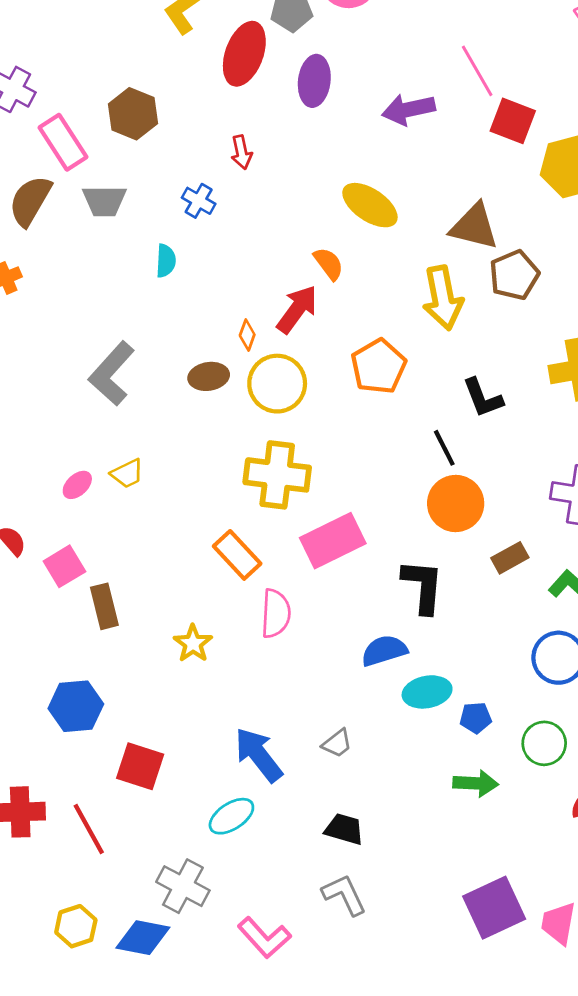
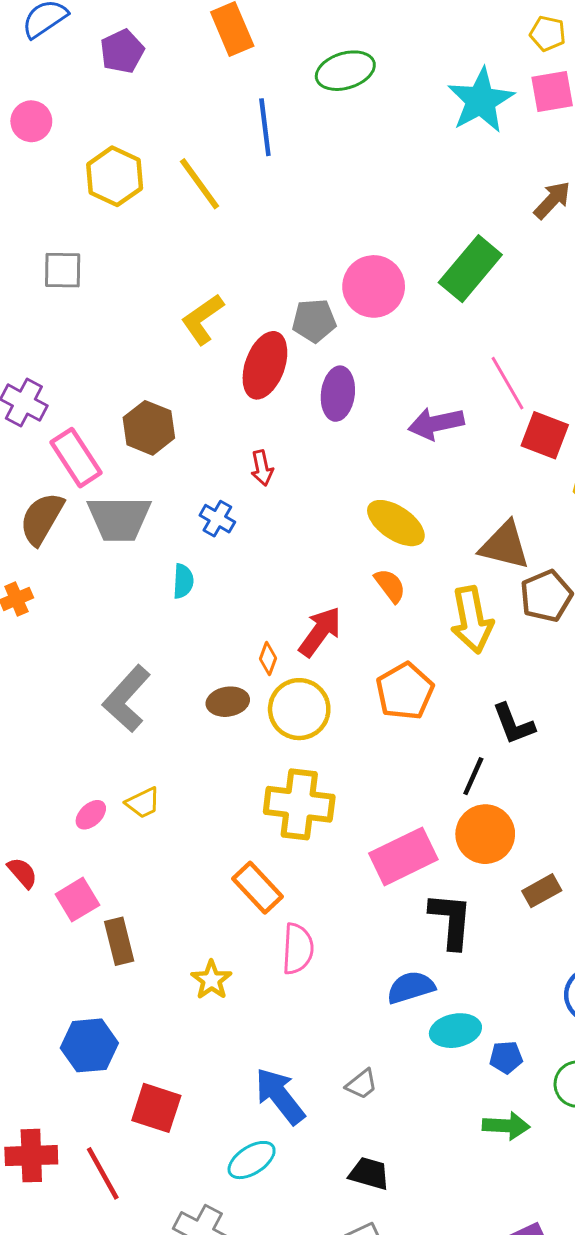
gray trapezoid: (104, 201) -> (119, 519), size x1.4
orange semicircle: (329, 264) -> (390, 586), moved
black line: (444, 448) -> (473, 776), turned 51
pink rectangle: (333, 541) -> (403, 856), moved

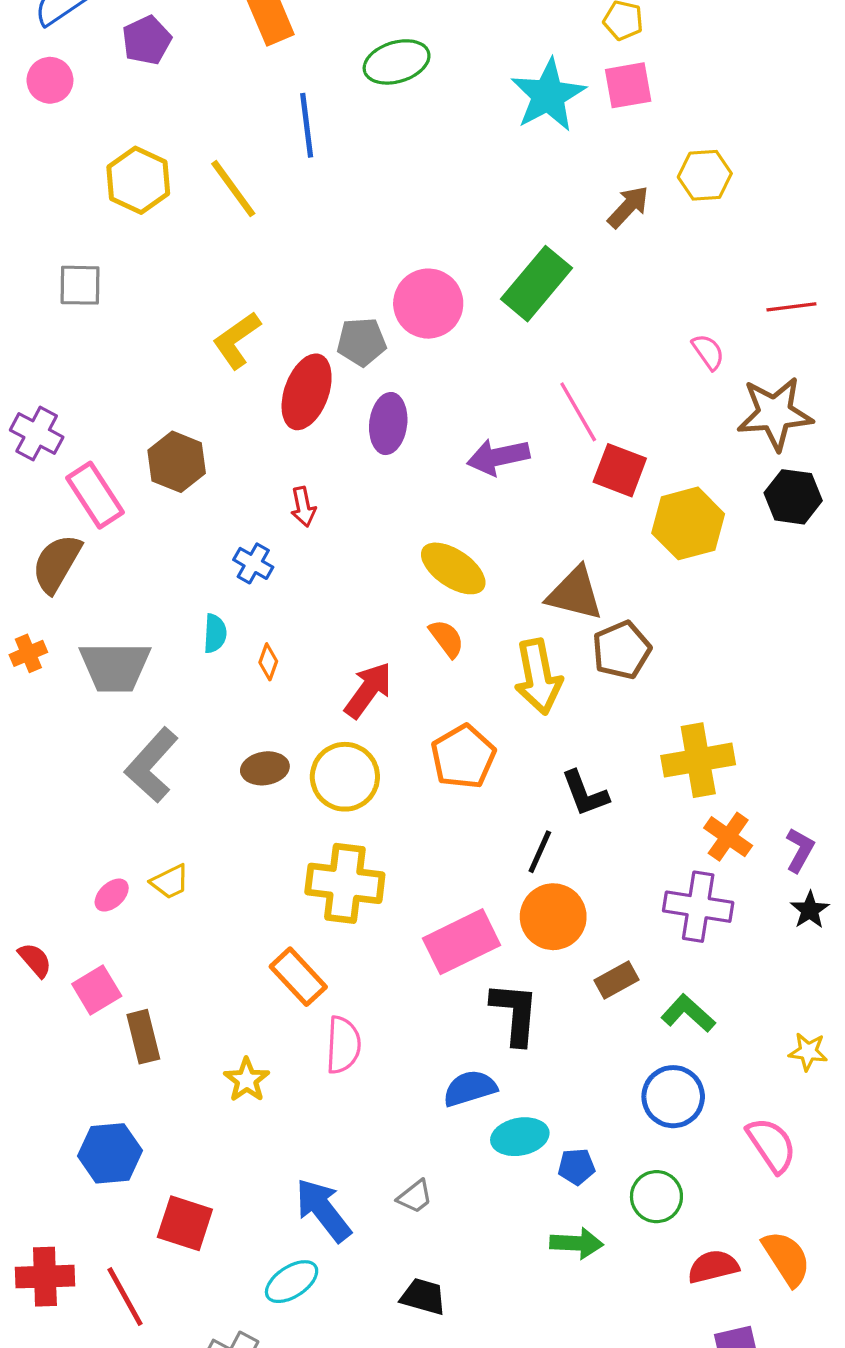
pink circle: (31, 121) -> (50, 80), moved
gray trapezoid: (119, 519) -> (115, 667), moved
orange diamond: (268, 658) -> (268, 662), moved

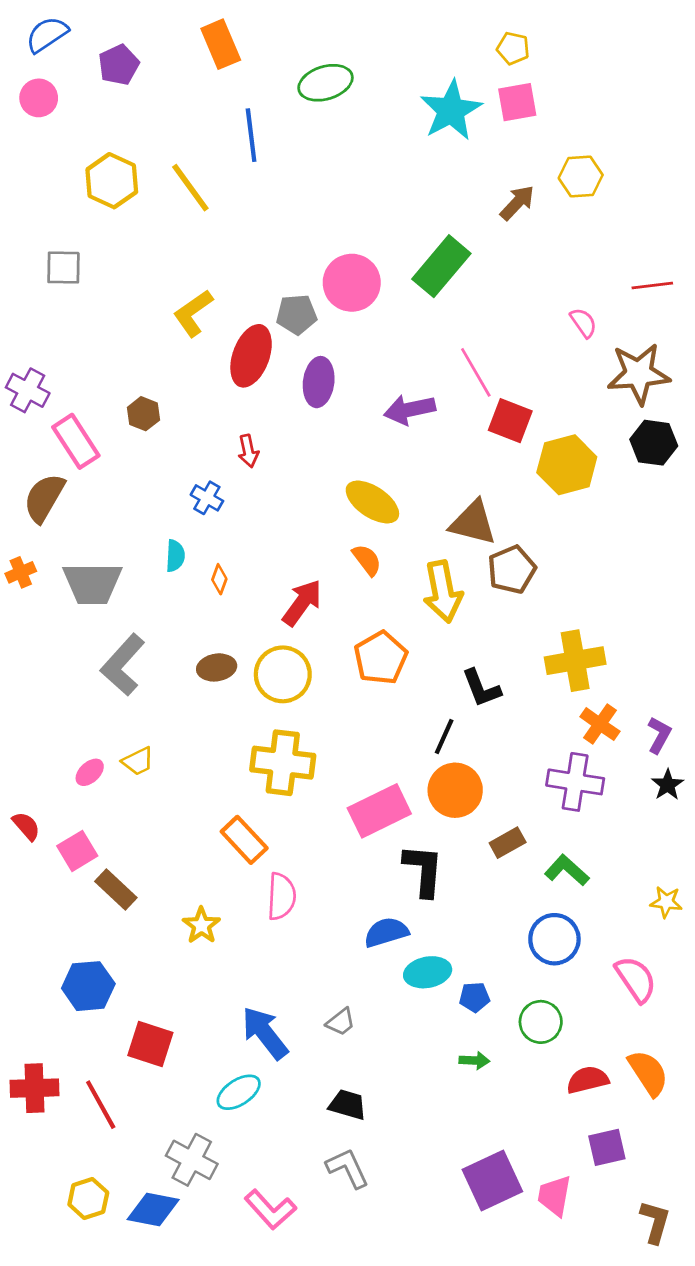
brown hexagon: (177, 462) -> (143, 414), size x0.7
brown rectangle: (143, 1037) -> (116, 890), turned -33
green arrow: (577, 1243) -> (474, 1061), size x0.7

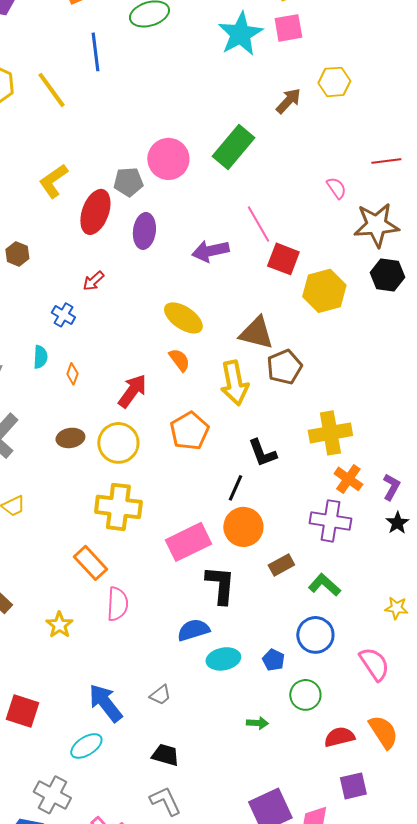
red arrow: (248, 451) -> (93, 281), turned 60
blue pentagon: (474, 997) -> (273, 660), moved, turned 30

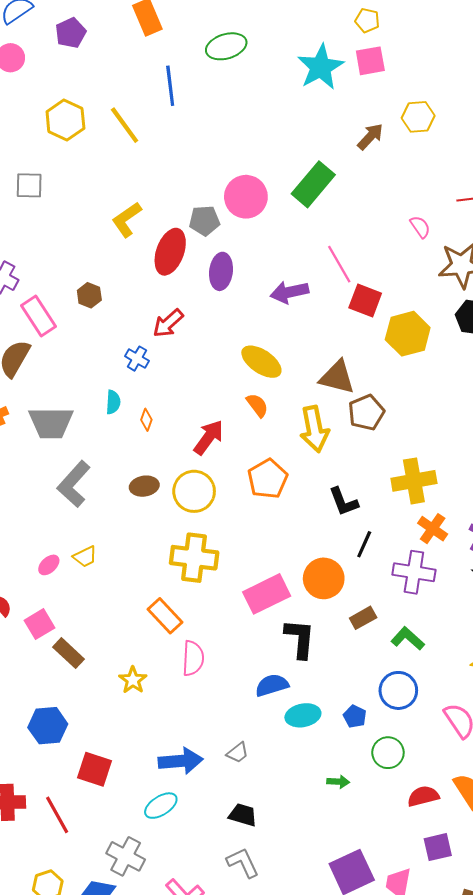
red arrow: (93, 281) -> (168, 323), size x1.4
black line: (235, 488) -> (364, 544), moved
blue arrow: (105, 703) -> (181, 761), turned 123

